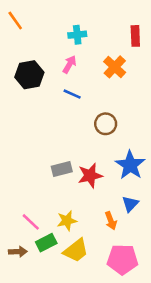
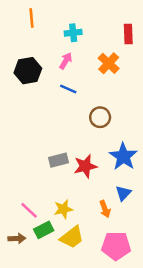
orange line: (15, 20) -> (31, 18), moved, turned 30

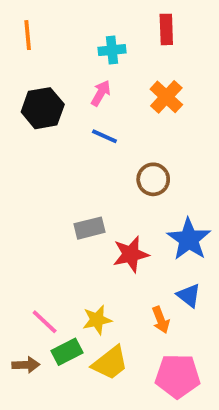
orange line: (31, 18) -> (28, 35), moved
red rectangle: (128, 34) -> (166, 29), moved
gray rectangle: (58, 160) -> (89, 228), moved
blue triangle: (123, 193) -> (189, 295), turned -35

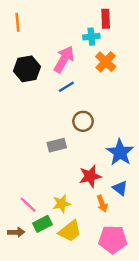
cyan cross: (112, 50) -> (91, 37), moved
pink arrow: (101, 93) -> (64, 59), size x1.6
blue line: (104, 136) -> (66, 87), turned -56
brown circle: (153, 179) -> (83, 121), moved
red star: (131, 254) -> (90, 176), moved

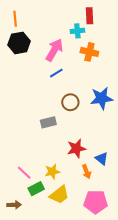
orange cross: (106, 62) -> (89, 52), turned -30
black hexagon: (27, 69) -> (19, 43), moved
blue star: (120, 152) -> (102, 98), moved, turned 30
brown arrow: (16, 232) -> (14, 205), moved

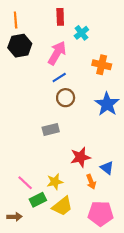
red rectangle: (89, 16) -> (60, 17), moved
cyan cross: (77, 31) -> (81, 33), turned -32
orange cross: (89, 52) -> (102, 65), moved
blue star: (102, 98) -> (107, 104), turned -30
brown circle: (70, 102) -> (66, 98), moved

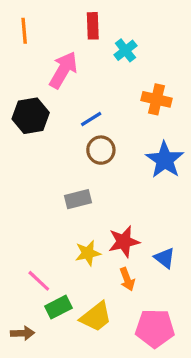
black hexagon: (20, 46) -> (31, 116), moved
pink arrow: (57, 53) -> (63, 70), moved
yellow star: (55, 182) -> (88, 253), moved
orange arrow: (91, 182) -> (127, 279), moved

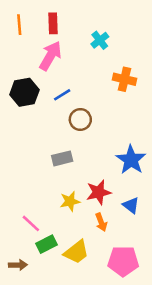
red rectangle: (93, 26) -> (53, 23), moved
blue line: (91, 119) -> (62, 95), moved
blue star: (165, 160) -> (131, 160), moved

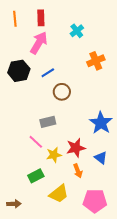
orange cross: (124, 79) -> (96, 61), turned -36
pink line: (31, 223) -> (36, 142), moved
green rectangle: (47, 244) -> (36, 176), moved

